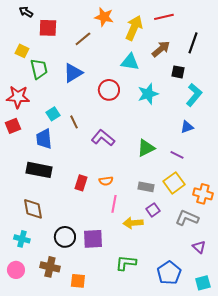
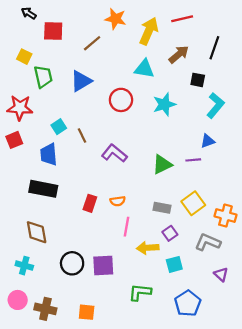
purple line: (177, 155) -> (193, 160), moved, turned -32
brown cross: (50, 267) -> (45, 309), moved
cyan square: (203, 283) -> (174, 264), moved

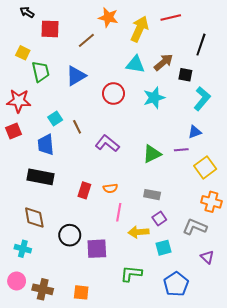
brown arrow: (179, 54) -> (163, 62), moved
yellow square: (193, 203) -> (205, 167), moved
black circle: (72, 263) -> (70, 235), moved

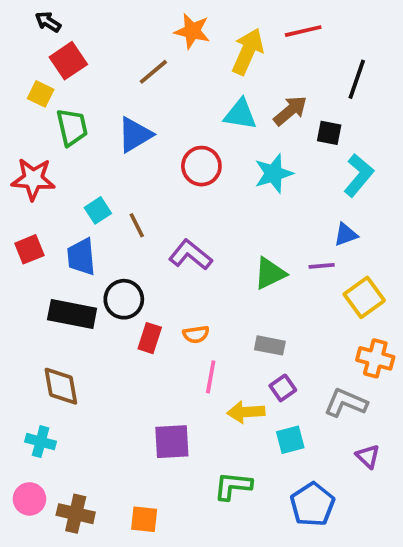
red square: (50, 29) -> (68, 61), moved, turned -36
red square: (13, 131) -> (29, 249), moved
black circle: (70, 235) -> (124, 299), moved

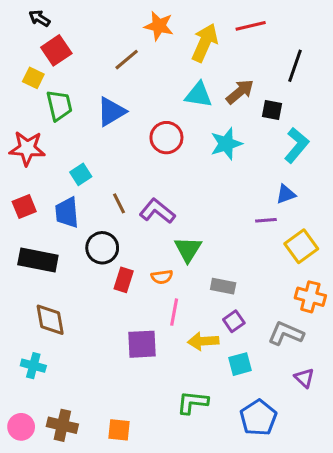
brown line: (137, 225) -> (119, 203), moved
green triangle: (270, 273) -> (188, 249), moved, turned -32
black rectangle: (72, 314) -> (38, 260), moved
purple square: (172, 442) -> (142, 344), moved
pink circle: (29, 499) -> (21, 427), moved

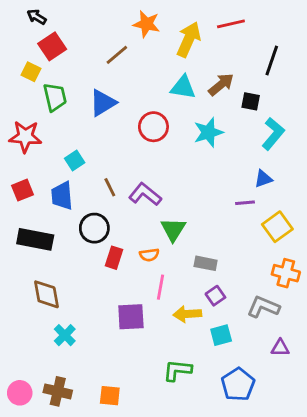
cyan cross: (33, 366) -> (65, 335), moved, turned 30
purple triangle: (304, 378) -> (280, 348), turned -42

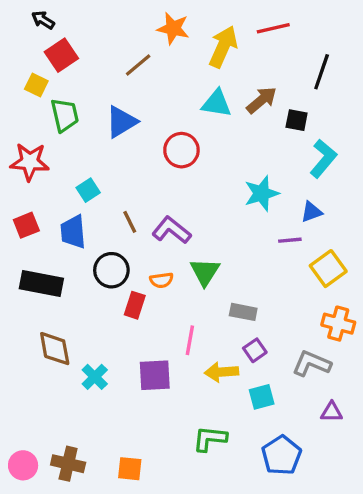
cyan star: (208, 132) -> (262, 193), moved
orange semicircle: (149, 255) -> (161, 280), moved
cyan cross: (65, 335) -> (95, 377), moved

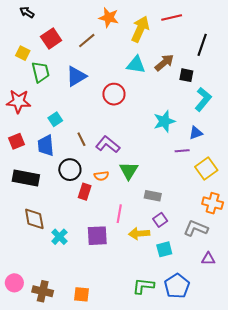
red square: (61, 55) -> (51, 38), moved
green L-shape: (210, 439) -> (143, 286), moved
pink circle: (23, 465) -> (14, 283), moved

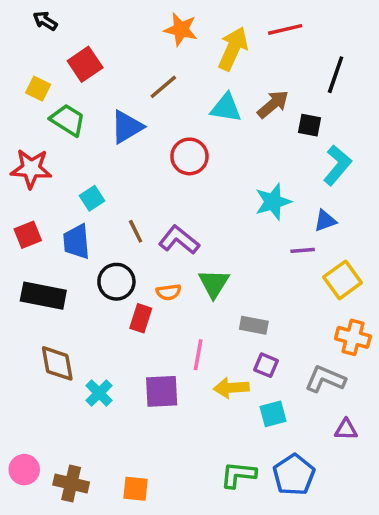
brown line: (87, 41) -> (163, 87), moved
green trapezoid: (41, 72) -> (68, 120), turned -45
purple square: (160, 220) -> (266, 365), turned -32

